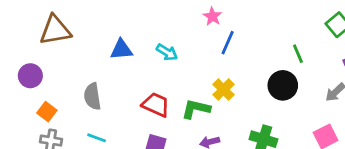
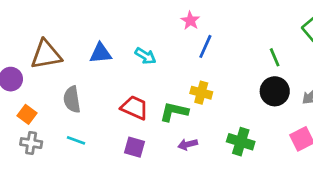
brown triangle: (55, 30) -> (46, 55), moved
black circle: (283, 85) -> (275, 91), moved
yellow cross: (223, 90) -> (201, 93), turned -30

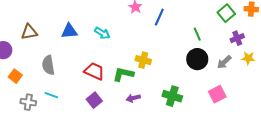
blue line: (205, 46) -> (159, 17), moved
brown triangle: (46, 55) -> (29, 32), size x0.7
gray cross: (31, 143) -> (28, 102), moved
purple square: (135, 147) -> (94, 100), turned 35

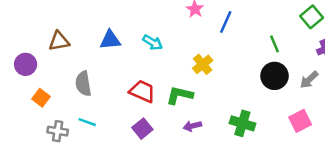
yellow cross: (143, 60) -> (203, 64), moved, turned 35

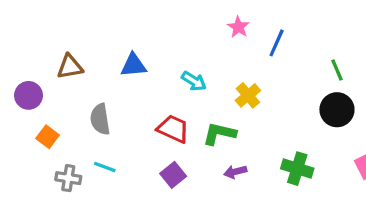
cyan arrow: (153, 43) -> (194, 81), moved

